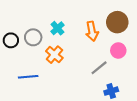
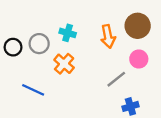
cyan cross: (57, 28) -> (68, 33), turned -32
blue line: (28, 77) -> (33, 90), turned 30

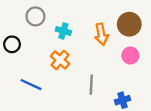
gray circle: (39, 44) -> (35, 16), moved
gray line: (116, 79) -> (91, 85), moved, turned -48

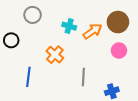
cyan cross: (63, 31) -> (69, 26), moved
orange arrow: (101, 34) -> (93, 31), turned -114
blue line: (31, 85) -> (28, 77), turned 72

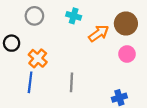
cyan cross: (69, 26) -> (74, 16), moved
orange cross: (55, 55) -> (38, 58), moved
gray line: (83, 77) -> (71, 82), moved

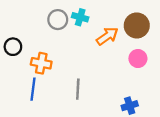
gray circle: (34, 16) -> (58, 20), moved
orange cross: (38, 58) -> (41, 63), turned -30

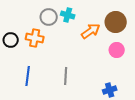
orange cross: (41, 63) -> (35, 38), moved

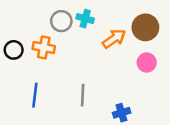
blue cross: (110, 90) -> (122, 113), moved

